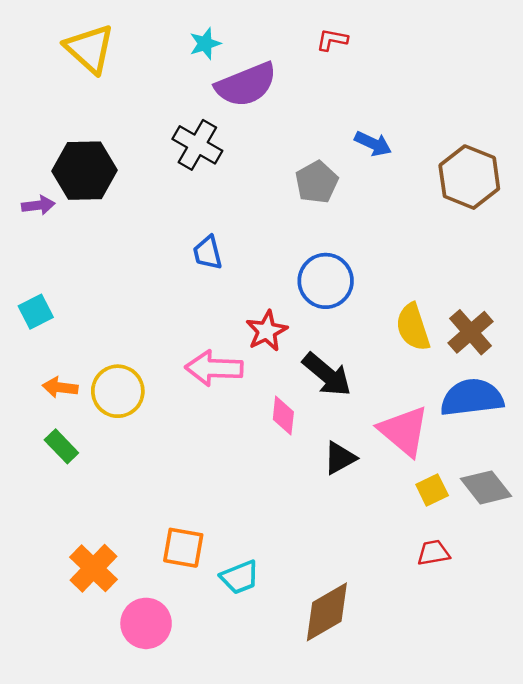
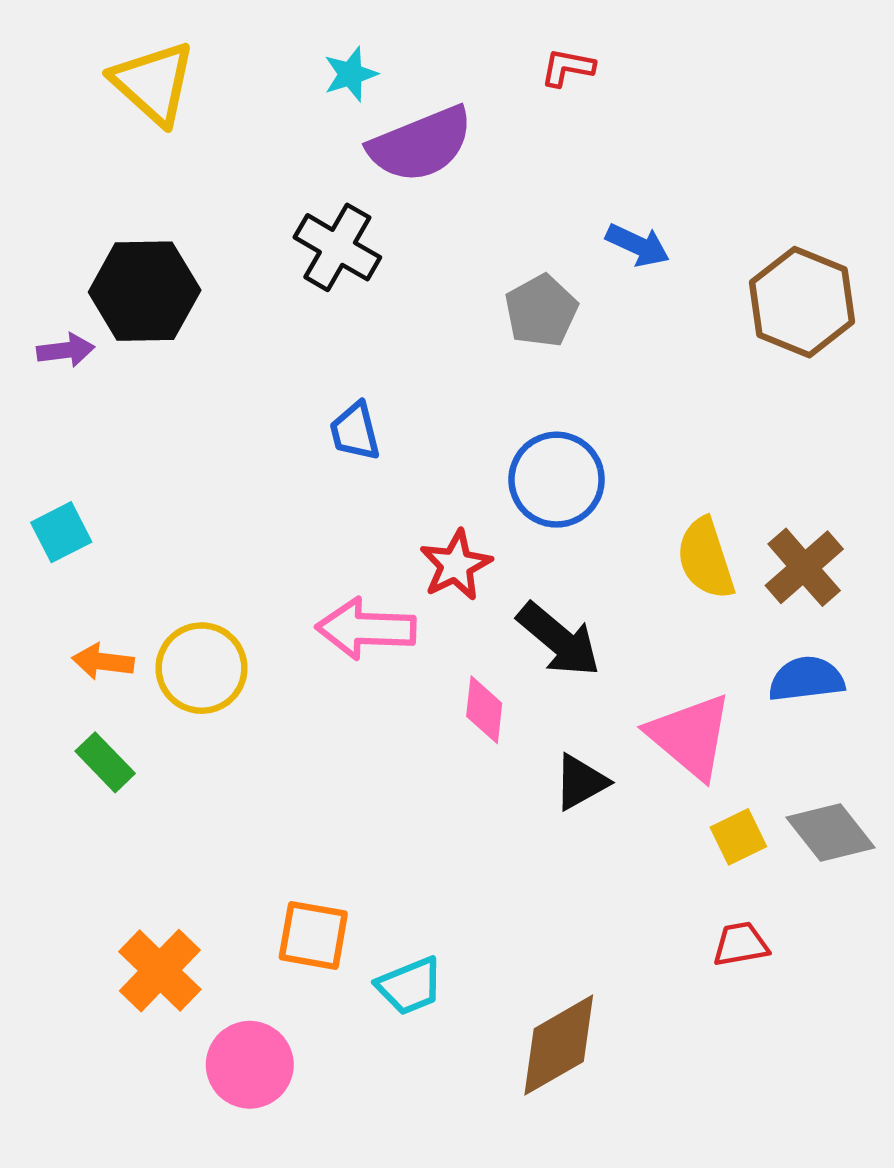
blue semicircle: (472, 398) -> (806, 679), size x0.7

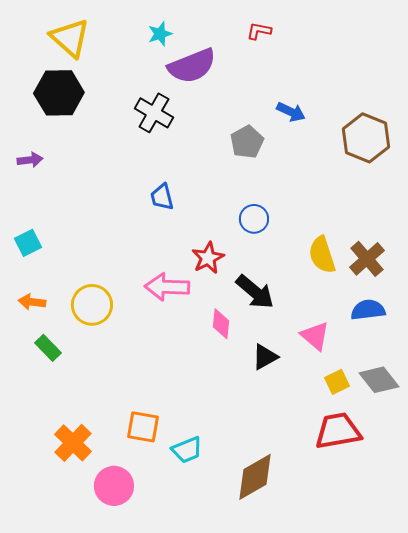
black hexagon: (145, 291) -> (59, 93), moved
blue circle: (557, 480) -> (254, 219), size x0.7
orange arrow: (103, 662) -> (32, 302), moved
pink triangle: (690, 736) -> (315, 336), size x0.7
red trapezoid: (741, 944) -> (338, 431), size x1.8

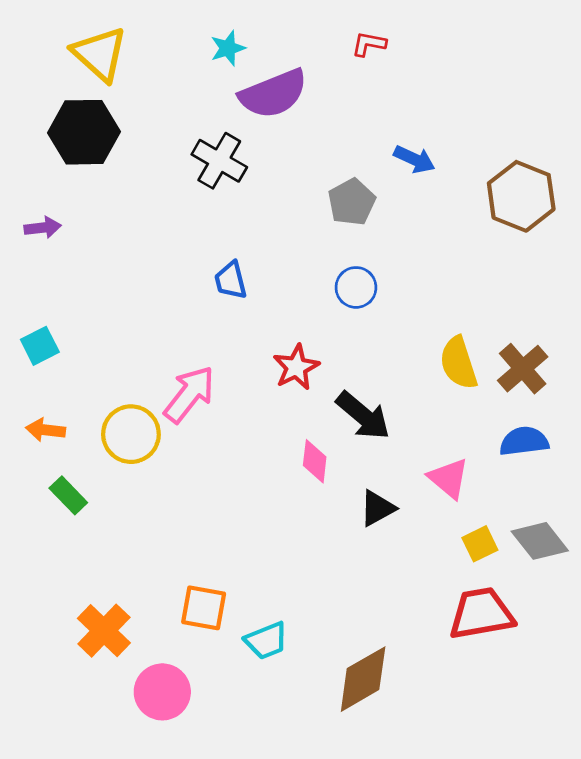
blue circle: (254, 219) -> (356, 287), moved
pink arrow: (167, 287) -> (189, 394), moved, turned 126

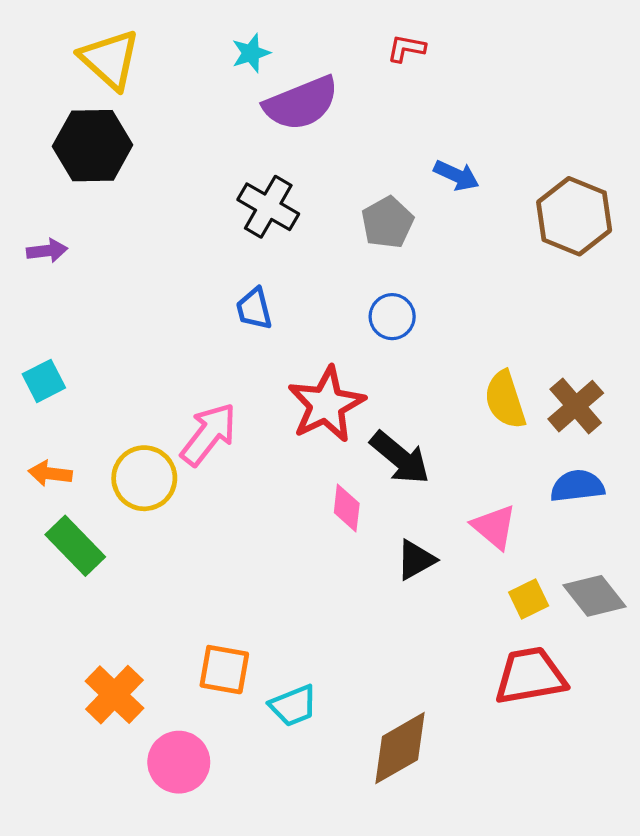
black cross: (219, 161) -> (268, 207), moved
red star: (296, 367) -> (326, 404), size x1.5
green rectangle: (68, 495) -> (75, 546), size x1.4

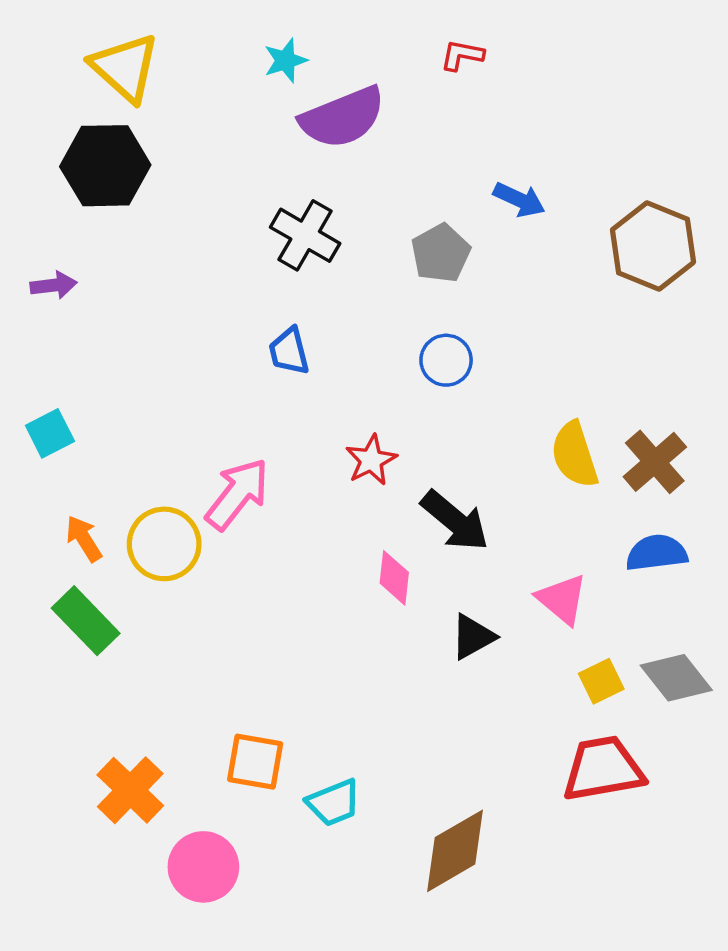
red star: (326, 404) -> (371, 460), size x0.6
orange arrow: (50, 473) -> (84, 539), moved, turned 51

